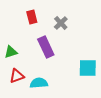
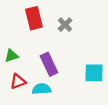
red rectangle: (32, 17) -> (34, 18), size x1.5
purple rectangle: (46, 47) -> (49, 64), moved

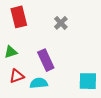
red rectangle: (34, 18) -> (19, 17), moved
cyan square: (94, 73) -> (88, 81), moved

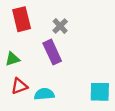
gray cross: (61, 23) -> (60, 26), moved
purple rectangle: (46, 60) -> (52, 52), moved

